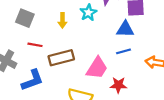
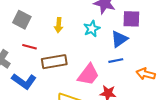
cyan star: (88, 13) -> (92, 29), moved
blue triangle: (125, 29) -> (119, 39), turned -42
blue L-shape: (32, 80) -> (24, 81), turned 50

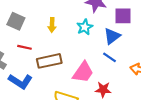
blue line: (116, 61) -> (110, 57), turned 48

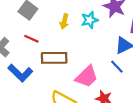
cyan star: (85, 27) -> (90, 20), moved

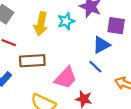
yellow arrow: (64, 21) -> (41, 24), size x1.5

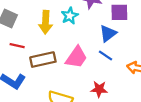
pink trapezoid: (66, 78) -> (76, 57), moved

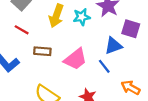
brown rectangle: (43, 60) -> (42, 51), size x0.7

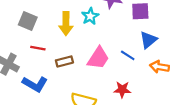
blue triangle: (113, 46) -> (148, 40), moved

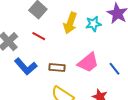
brown rectangle: (64, 61) -> (57, 68), moved

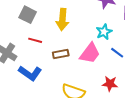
cyan star: (93, 24) -> (104, 32), moved
brown rectangle: (57, 68) -> (61, 54), moved

